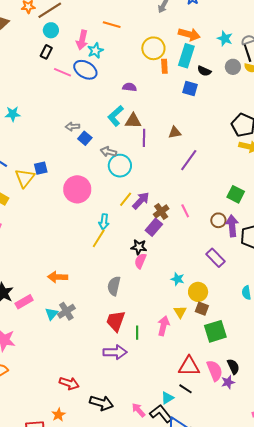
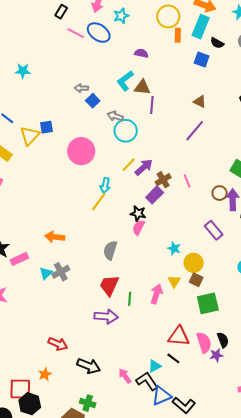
cyan star: (95, 51) -> (121, 16), moved
brown triangle: (175, 132) -> (200, 102), moved, turned 32

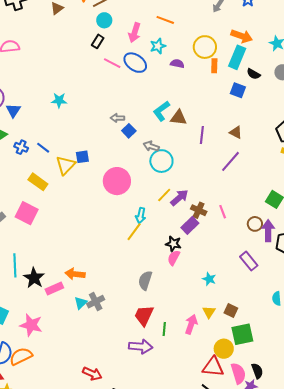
purple semicircle: (141, 53) -> (177, 64), moved
purple line: (152, 105) -> (202, 135), moved
brown cross: (163, 180) -> (199, 210), turned -35
orange arrow: (55, 237) -> (75, 274), moved
yellow circle: (194, 263) -> (224, 349), moved

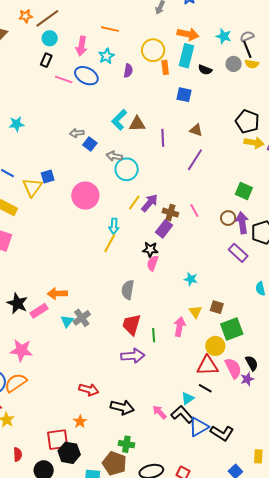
purple semicircle: (177, 64) -> (128, 71), turned 96
blue square: (238, 90) -> (184, 95), moved
purple rectangle: (249, 261) -> (238, 253), moved

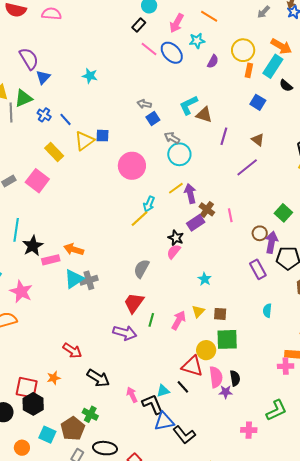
purple arrow: (150, 203) -> (190, 194), turned -72
brown square: (217, 307) -> (220, 314), turned -32
cyan triangle: (67, 321) -> (74, 279), size x1.5

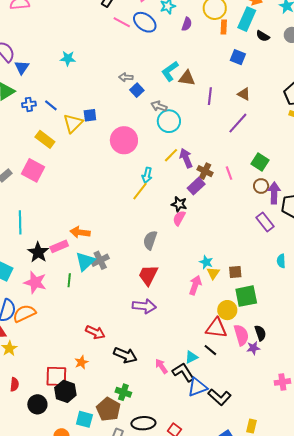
blue cross: (44, 115) -> (29, 104), turned -32
green square: (283, 213) -> (260, 162), moved
black star: (33, 246) -> (38, 252), moved
cyan star: (205, 279) -> (206, 262), moved
green line: (151, 320) -> (69, 280), moved

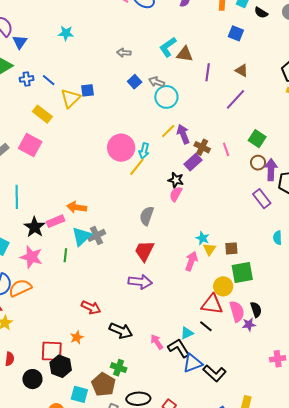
blue square: (137, 90) -> (135, 82), moved
pink circle: (124, 140) -> (121, 148), moved

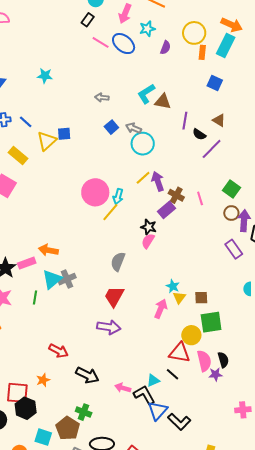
black semicircle: (261, 13) -> (199, 134), moved
pink arrow: (157, 342) -> (123, 388), turned -42
blue triangle: (193, 363) -> (158, 411), turned -30

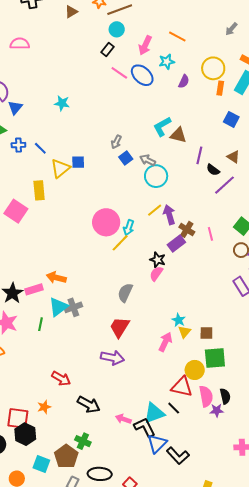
gray arrow: (102, 98) -> (116, 142), moved, turned -72
yellow rectangle: (18, 156) -> (39, 190), moved, turned 42
cyan triangle: (153, 380) -> (154, 413), size x1.6

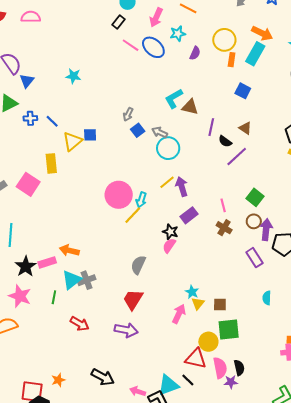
brown cross: (187, 229) -> (224, 228), moved
red arrow: (61, 379) -> (80, 324), moved

